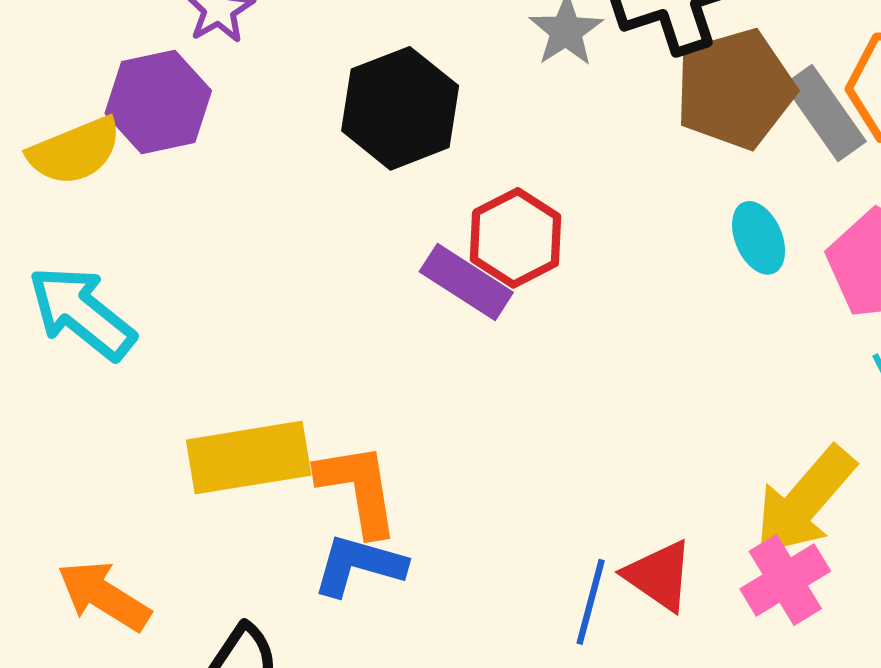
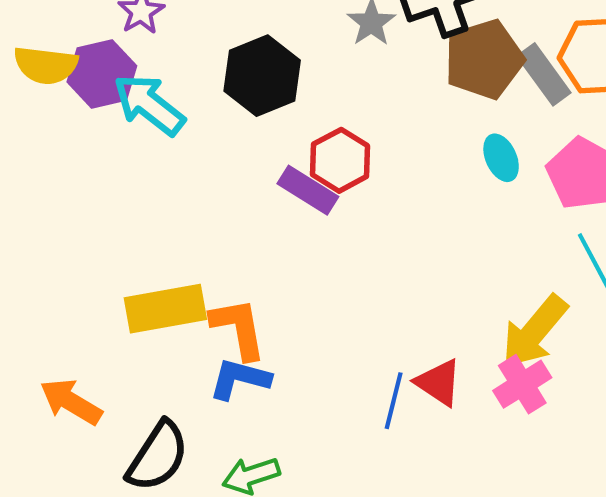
yellow semicircle: (75, 151) -> (46, 65), moved, turned 30
cyan arrow: (82, 313) -> (149, 105), moved

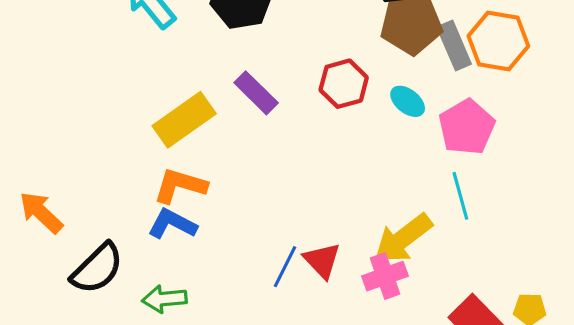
cyan ellipse: (501, 158) -> (408, 101), turned -40
red hexagon: (340, 160) -> (344, 84), moved
yellow rectangle: (165, 309) -> (184, 120), moved, turned -38
orange L-shape: (238, 328) -> (180, 186), turned -76

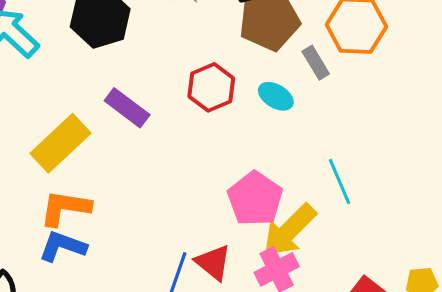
gray rectangle: (454, 46) -> (316, 63), moved, size x0.7
pink pentagon: (467, 127) -> (255, 199), moved

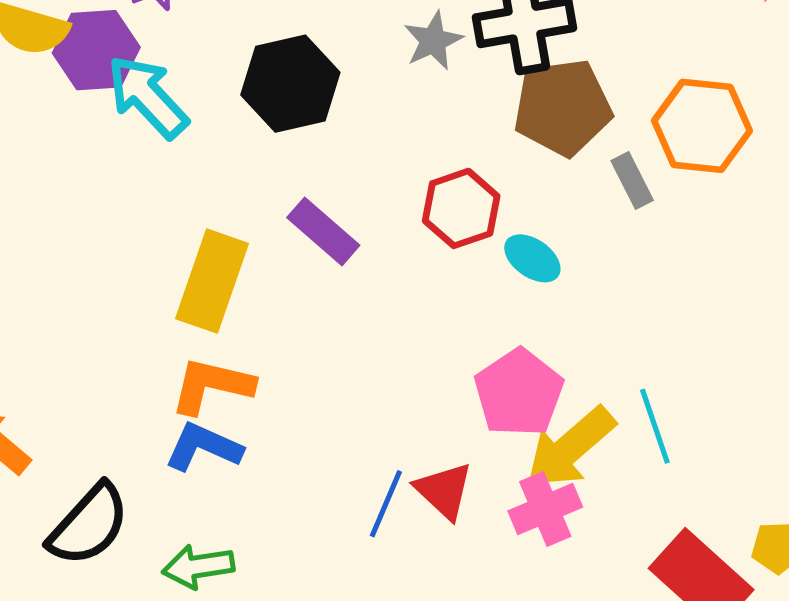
cyan ellipse: (276, 96) -> (532, 258), moved
yellow rectangle: (61, 143) -> (212, 281), turned -32
cyan line: (340, 182) -> (655, 426), moved

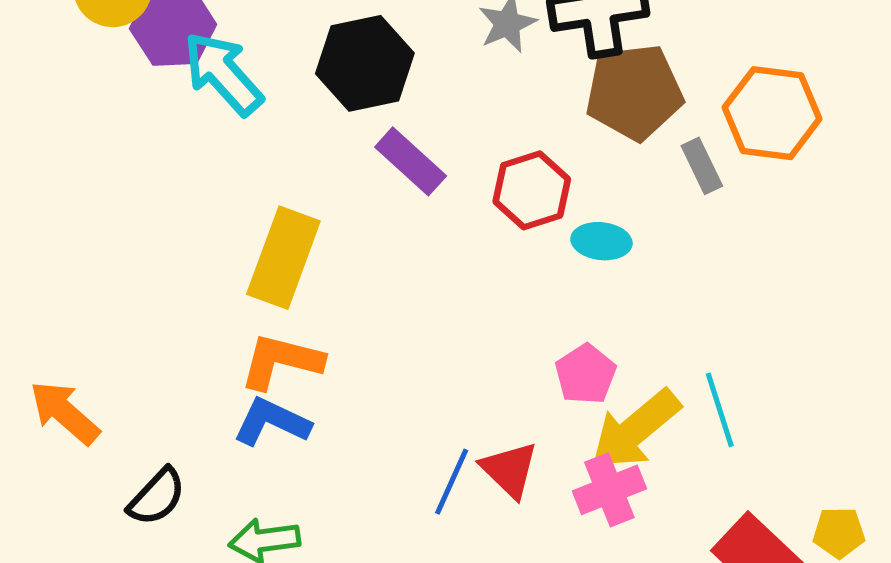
purple rectangle: (323, 231) -> (411, 161), moved
cyan ellipse: (532, 258) -> (601, 241), turned -30
pink pentagon: (519, 393) -> (586, 374), size x0.7
black semicircle: (89, 525) -> (157, 497), size x0.7

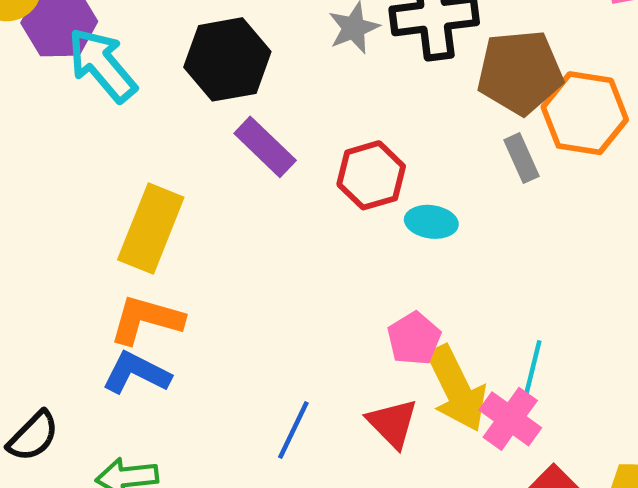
brown pentagon: (634, 92) -> (520, 72), moved
cyan line: (720, 410) -> (531, 373), turned 30
yellow arrow: (635, 430) -> (457, 389), turned -78
red triangle: (509, 470) -> (392, 423), moved
pink cross: (609, 490) -> (510, 419), moved, turned -34

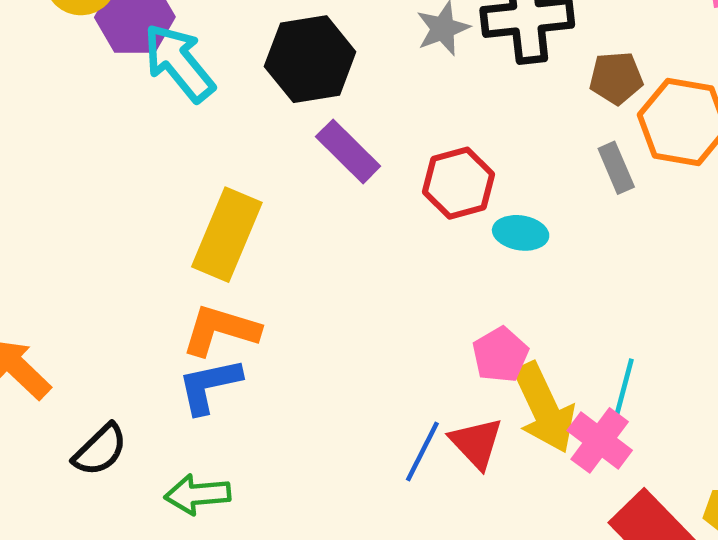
brown pentagon: (520, 72) -> (616, 78), size x0.6
blue L-shape: (136, 373) -> (209, 386), turned -40
blue line: (293, 430) -> (422, 452), moved

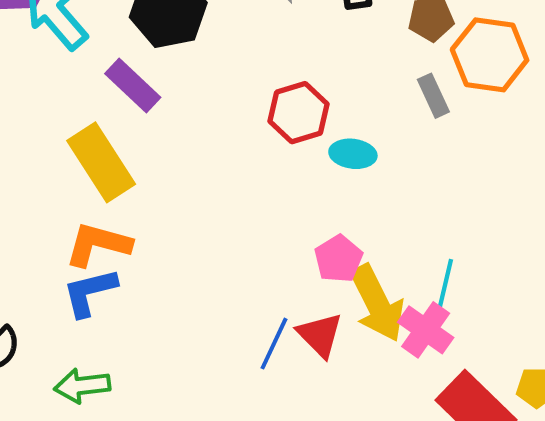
purple rectangle: (348, 151) -> (133, 85), moved
yellow rectangle: (227, 235) -> (101, 162), turned -54

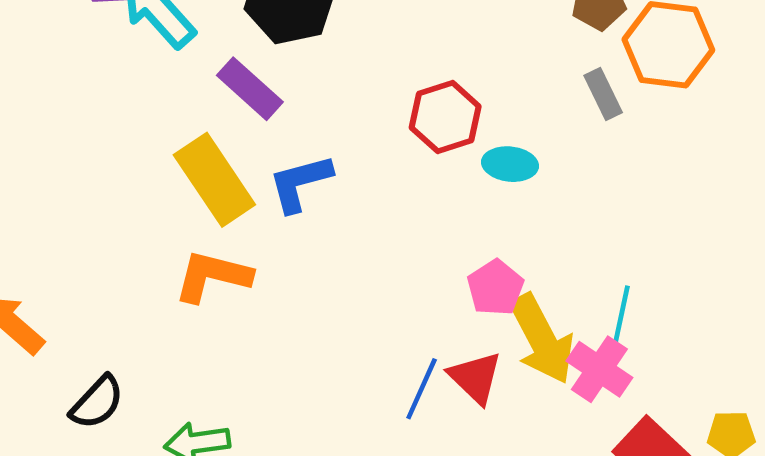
blue L-shape: (90, 292) -> (300, 183), moved

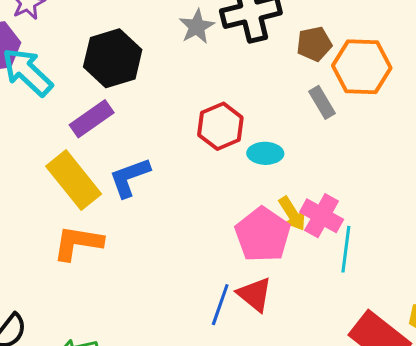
purple rectangle: (250, 89) -> (92, 119), turned -72
pink pentagon: (495, 288) -> (263, 235), size x1.5
yellow arrow: (542, 339) -> (292, 214), moved, size x0.6
pink cross: (599, 369) -> (322, 216), moved

